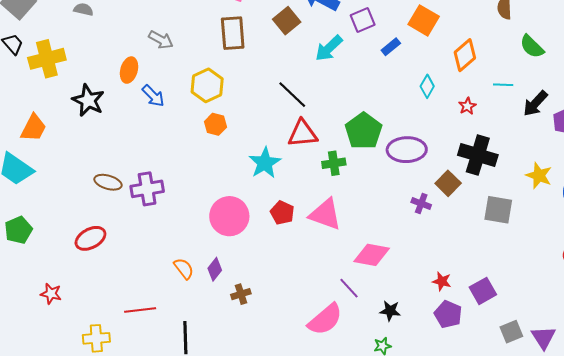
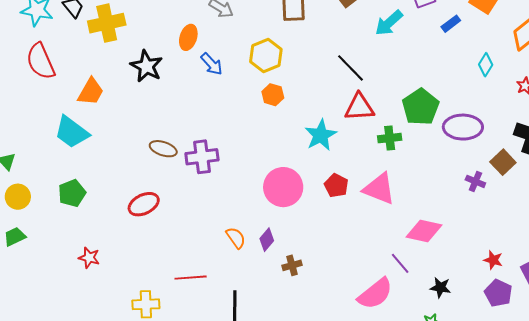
red star: (51, 294) -> (89, 258), moved

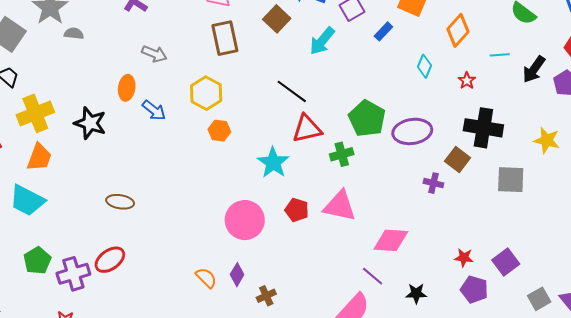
yellow cross: (107, 23) -> (35, 113), moved
purple cross: (202, 157) -> (73, 274), moved

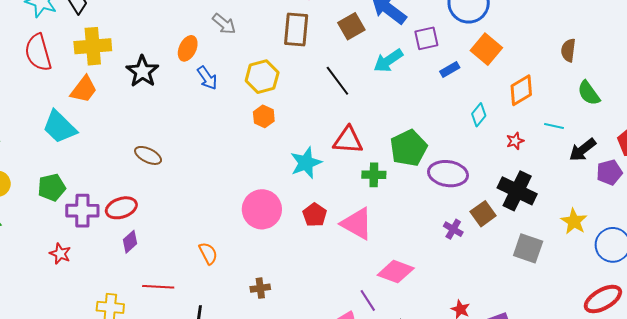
black line: (292, 91) -> (337, 81), moved
purple diamond: (237, 275) -> (130, 242), moved

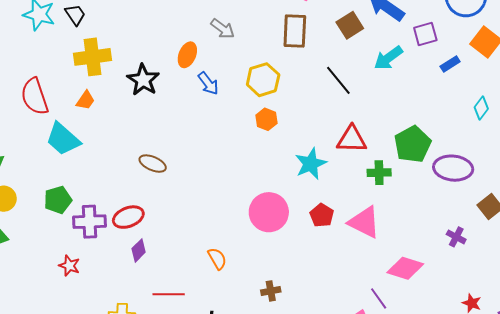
red semicircle: (38, 53) -> (35, 97), moved
orange trapezoid: (84, 89) -> (85, 100), size x0.7
purple cross: (453, 229) -> (456, 237), moved

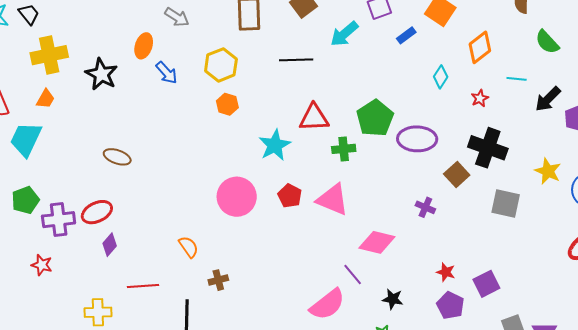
black line: (338, 80) -> (296, 60), turned -48
cyan trapezoid: (63, 139) -> (26, 139), turned 78
brown cross: (271, 291) -> (218, 280), moved

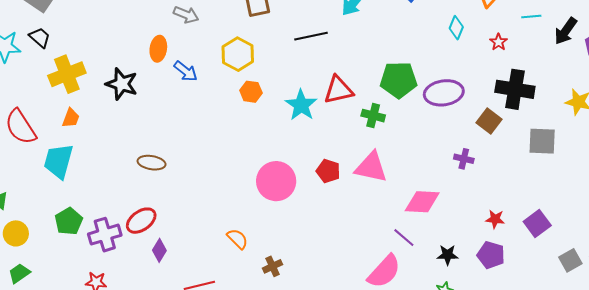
green pentagon: (375, 118) -> (399, 80), turned -30
cyan star: (275, 145) -> (301, 105), moved
green cross: (344, 149) -> (373, 116), turned 30
purple pentagon: (450, 305) -> (491, 255), moved

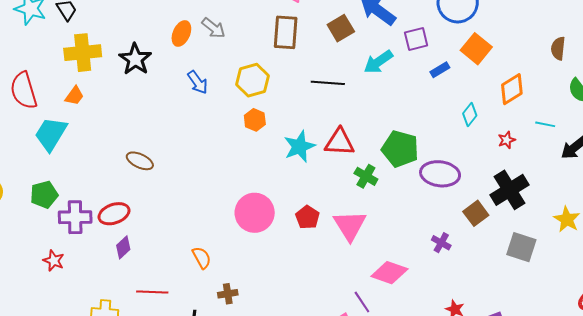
orange ellipse: (158, 49) -> (181, 33), moved
black star: (122, 84) -> (135, 59), moved
black cross: (515, 89) -> (509, 190), turned 33
pink triangle: (371, 167) -> (350, 225), turned 30

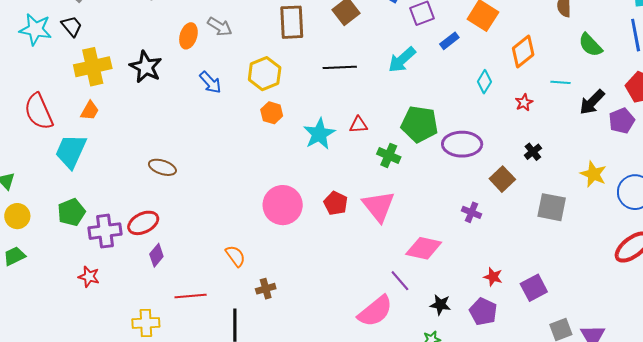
cyan arrow: (378, 62) -> (402, 60), moved
red triangle: (340, 142) -> (358, 125), size x0.6
black cross: (509, 190) -> (533, 152), size x0.5

